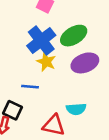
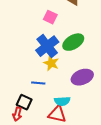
purple ellipse: (85, 63) -> (82, 77), moved
cyan semicircle: (76, 109) -> (62, 101), moved

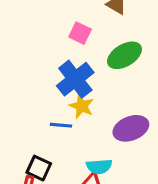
green ellipse: (73, 42) -> (125, 55), moved
blue line: (38, 83) -> (61, 125), moved

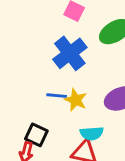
yellow star: (82, 106) -> (76, 100), moved

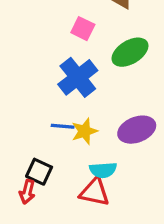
yellow star: (76, 100) -> (85, 131), turned 30

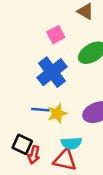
pink square: (83, 29) -> (56, 35), turned 36
red arrow: (27, 192) -> (34, 155), moved

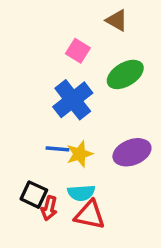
pink square: (56, 35) -> (78, 51), turned -30
cyan semicircle: (71, 143) -> (81, 193), moved

